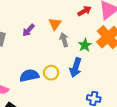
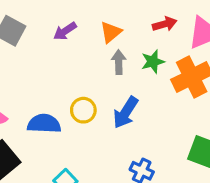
green star: (85, 45) -> (153, 62), moved
blue semicircle: (29, 75) -> (44, 124), moved

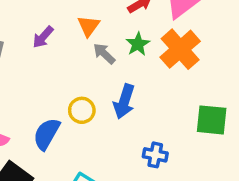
gray arrow: (119, 62) -> (104, 54), turned -30
blue semicircle: (44, 124) -> (47, 134), turned -48

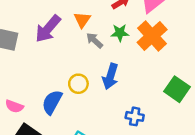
purple arrow: (43, 37) -> (48, 29), size x1.6
green star: (138, 44) -> (120, 33), turned 30
green square: (212, 120) -> (177, 89), turned 30

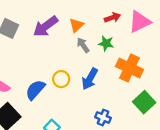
orange cross: (152, 36) -> (129, 68), moved, turned -35

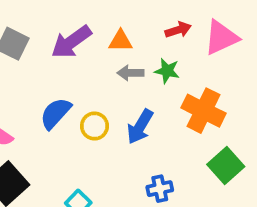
orange triangle: (76, 25) -> (121, 41), turned 42
gray arrow: (83, 45) -> (130, 73), turned -56
blue semicircle: (35, 90) -> (56, 113), moved
blue cross: (103, 118) -> (160, 189), turned -35

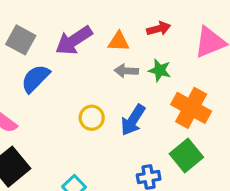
red arrow: (178, 30) -> (159, 29), moved
blue semicircle: (56, 113) -> (35, 79), moved
green square: (226, 166) -> (186, 156), moved

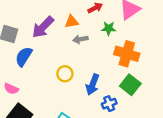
green star: (160, 70) -> (109, 28), moved
blue arrow: (133, 120) -> (93, 84), moved

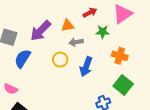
orange cross: (127, 54) -> (120, 56), size x0.7
yellow circle: (65, 74) -> (60, 60), moved
blue arrow: (93, 84) -> (86, 67), moved

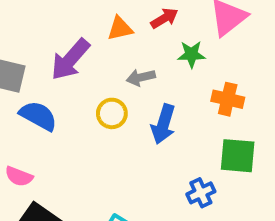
orange triangle: (68, 25) -> (120, 28), moved
blue semicircle: (23, 59) -> (38, 116), turned 90
green square: (123, 85) -> (238, 156), turned -30

